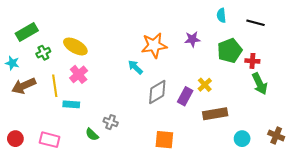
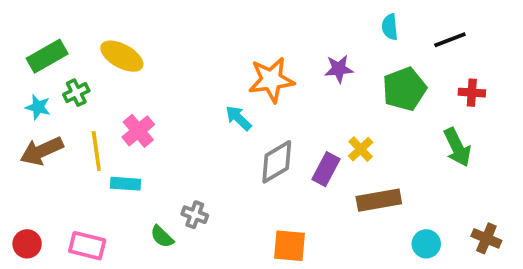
black line: (255, 23) -> (450, 40), turned -36
yellow ellipse: (75, 46) -> (122, 56), moved
red cross: (252, 61) -> (472, 93), moved
cyan star: (12, 63) -> (38, 107), moved

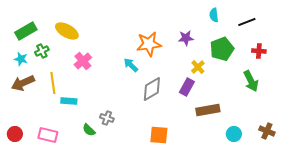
pink cross: (138, 131) -> (83, 61), moved
yellow cross: (361, 149) -> (198, 67), moved
purple rectangle: (326, 169) -> (187, 87), moved

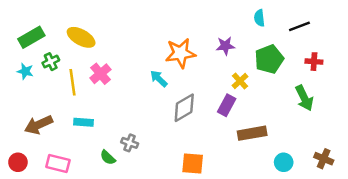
brown arrow: (23, 83) -> (39, 125), moved
yellow line: (53, 83) -> (73, 82), moved

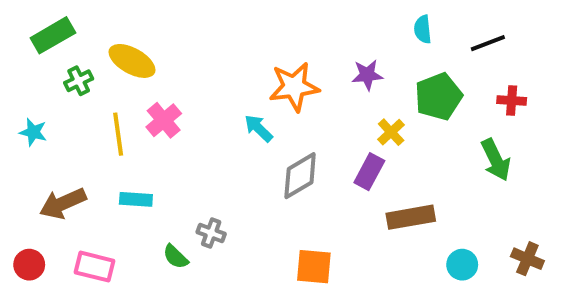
green rectangle: (31, 37) -> (53, 35), moved
green cross: (51, 62) -> (79, 81), moved
cyan star: (25, 71) -> (33, 132), moved

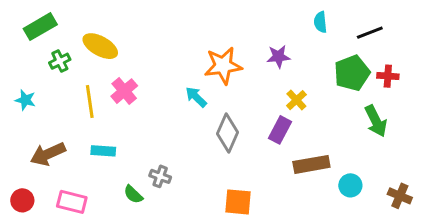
green pentagon: (438, 97) -> (352, 73), moved
gray diamond: (300, 176) -> (228, 133), turned -36
cyan circle: (462, 265) -> (350, 185), moved

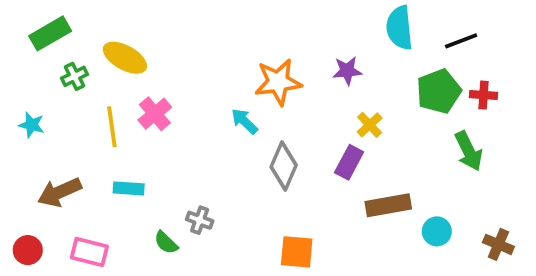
cyan semicircle: (320, 22) -> (399, 28), size x1.6

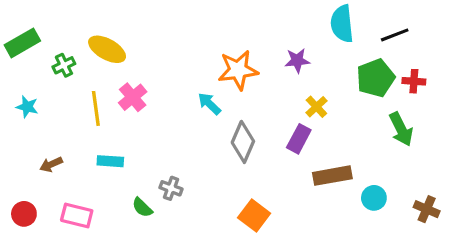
green rectangle: (50, 33) -> (22, 43), moved
brown arrow: (60, 192) -> (51, 164), size x0.6
orange square: (297, 252) -> (254, 215), turned 32

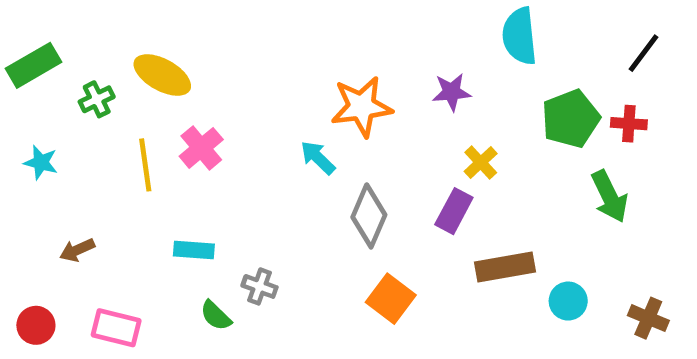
black line: (395, 35) -> (643, 53), moved, turned -32
cyan rectangle: (110, 161) -> (194, 250), moved
orange square: (254, 215) -> (391, 299), moved

